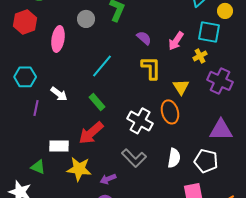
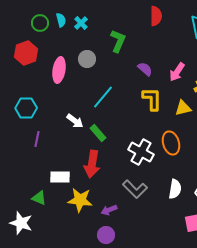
gray circle: (86, 19) -> (87, 59), moved
yellow triangle: (181, 87) -> (183, 108), moved, turned 48
white arrow: (59, 94) -> (75, 121), moved
red arrow: (91, 133) -> (92, 164), turned -40

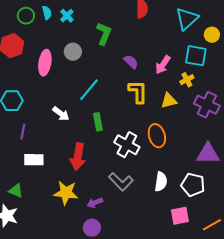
green rectangle: (98, 133) -> (98, 122), moved, turned 30
white rectangle: (60, 177) -> (34, 160), moved
green triangle: (39, 198) -> (16, 191), moved

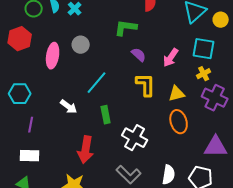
green L-shape: (104, 34) -> (126, 28), moved, turned -105
yellow circle: (212, 35) -> (221, 20), moved
yellow cross: (187, 80) -> (204, 74), moved
orange ellipse: (157, 136) -> (179, 122), moved
white rectangle: (34, 160) -> (30, 156), moved

